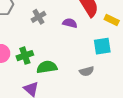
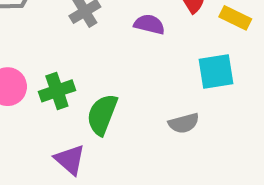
green semicircle: (47, 67) -> (102, 115), turned -60

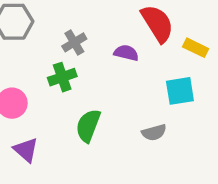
green cross: (57, 91) -> (62, 77), moved
purple triangle: (70, 160) -> (26, 150), moved

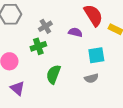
cyan square: (180, 91) -> (96, 55), moved

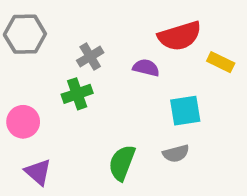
red semicircle: (93, 15) -> (180, 36), turned 105
green semicircle: (53, 74) -> (122, 163), moved

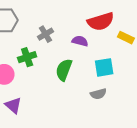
green cross: (77, 94) -> (27, 57), moved
green semicircle: (122, 163) -> (64, 70), moved

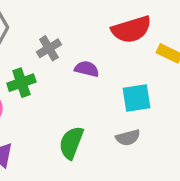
purple semicircle: (80, 41) -> (87, 69), moved
green semicircle: (64, 70) -> (71, 143), moved

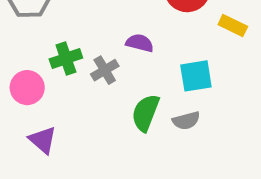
gray cross: (49, 48) -> (105, 70), moved
green semicircle: (71, 143) -> (145, 113), moved

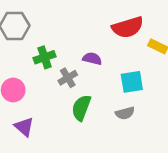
green cross: (66, 58) -> (45, 57), moved
green semicircle: (145, 113) -> (81, 108), moved

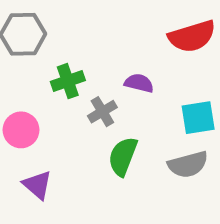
gray semicircle: (125, 113) -> (188, 165), size x1.4

